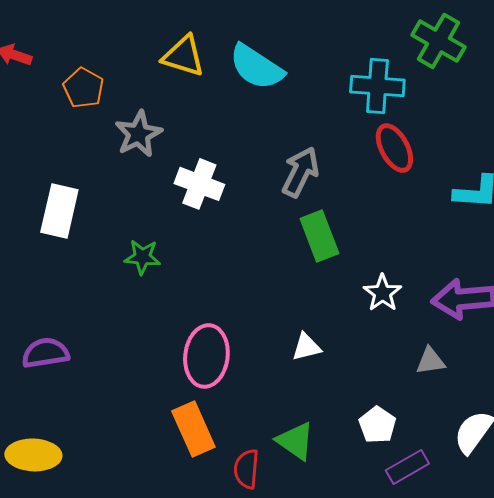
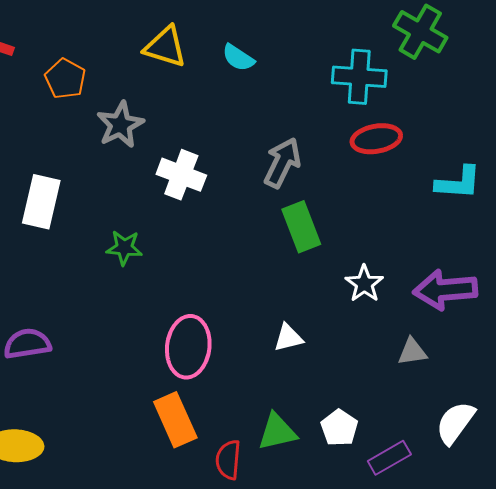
cyan semicircle: (256, 67) -> (238, 58), size x0.6
red ellipse: (394, 148) -> (376, 139), turned -72
white pentagon: (377, 425) -> (339, 428), moved
green triangle: (295, 441) -> (277, 432), turned -48

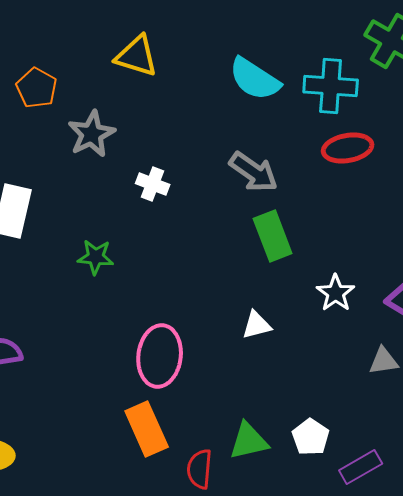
cyan semicircle: (238, 58) -> (255, 79), moved, size x1.6
gray arrow: (282, 163) -> (254, 172), turned 99
white cross: (181, 175) -> (153, 184), size x0.7
white triangle: (288, 338) -> (257, 325), moved

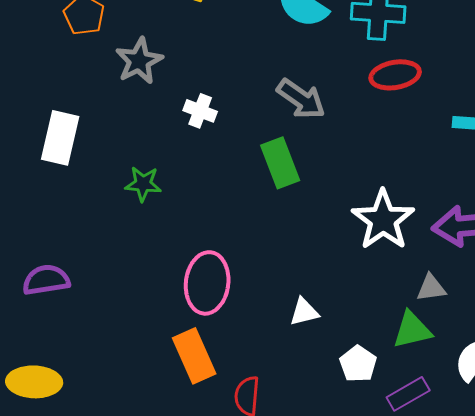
green rectangle: (273, 236) -> (280, 163), moved
white star: (336, 293) -> (383, 220), size x1.6
white triangle: (257, 325) -> (304, 312), moved
green triangle: (249, 441) -> (412, 330), moved

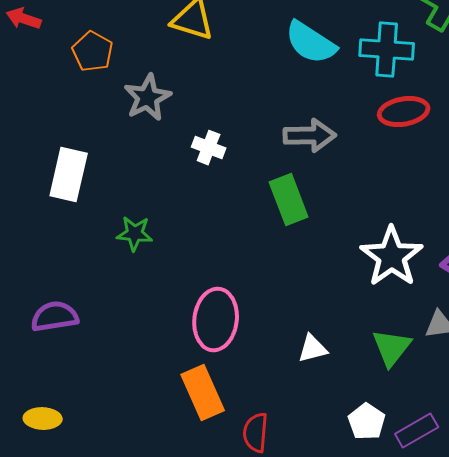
gray arrow: (301, 99) -> (310, 136), turned -36
green star: (143, 184) -> (135, 234), moved
green triangle: (412, 330) -> (392, 348), moved, turned -39
white pentagon: (358, 364) -> (367, 422), moved
yellow ellipse: (34, 382) -> (43, 419), size x0.7

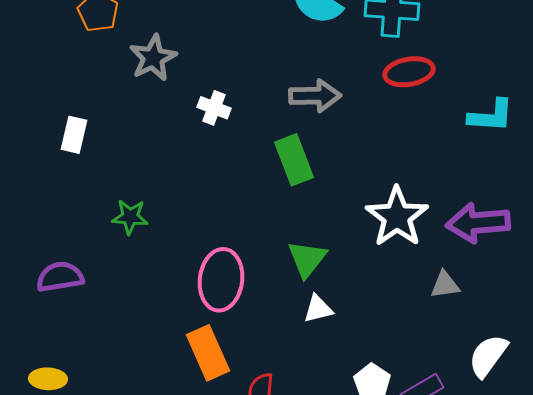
white rectangle: (69, 175) -> (74, 135), size x0.7
green star: (135, 234) -> (130, 217), moved
green triangle: (392, 348) -> (307, 259), moved

